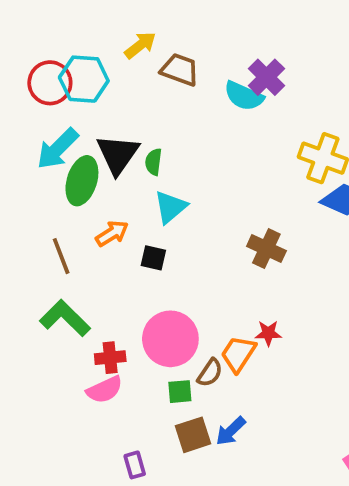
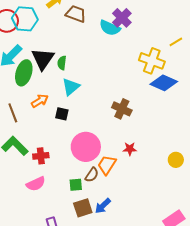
red star: (268, 333) -> (130, 149), moved
pink circle: (170, 339) -> (86, 147), moved
red cross: (110, 358) -> (41, 156), moved

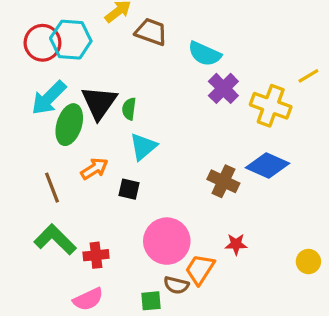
purple cross: (122, 18) -> (223, 88), moved
blue diamond: (164, 83) -> (268, 166), moved
brown semicircle: (92, 175) -> (176, 285), turned 70

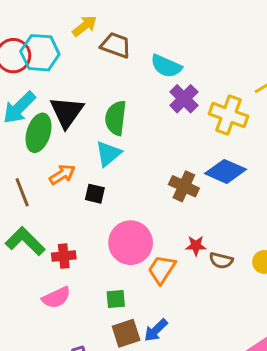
green semicircle: (129, 109) -> (116, 118), moved, size x1.6
brown semicircle: (176, 285) -> (221, 260), moved

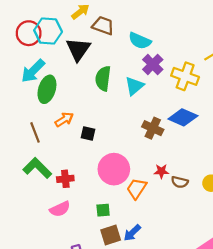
black triangle: (67, 112) -> (78, 49), moved
cyan triangle: (108, 154) -> (134, 86), moved

